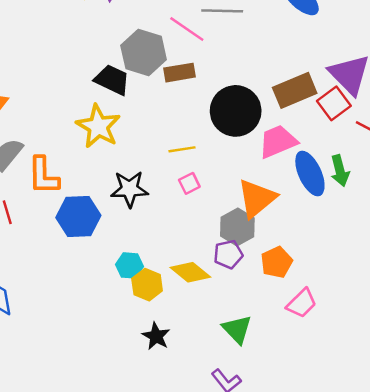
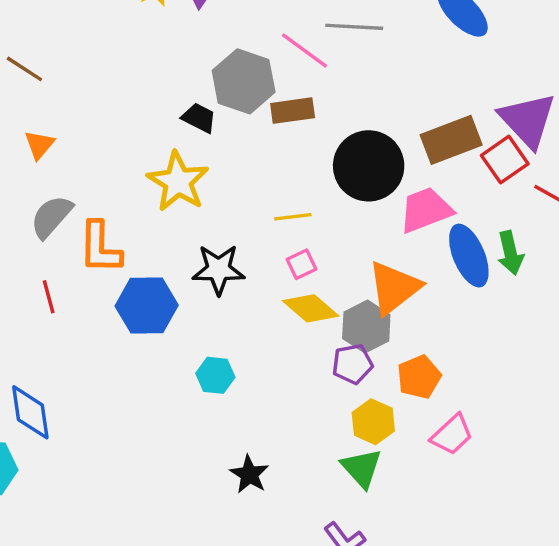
black trapezoid: (112, 80) -> (199, 118), size x0.7
yellow diamond: (190, 272) -> (311, 308), moved
yellow hexagon: (147, 285) -> (373, 422), moved

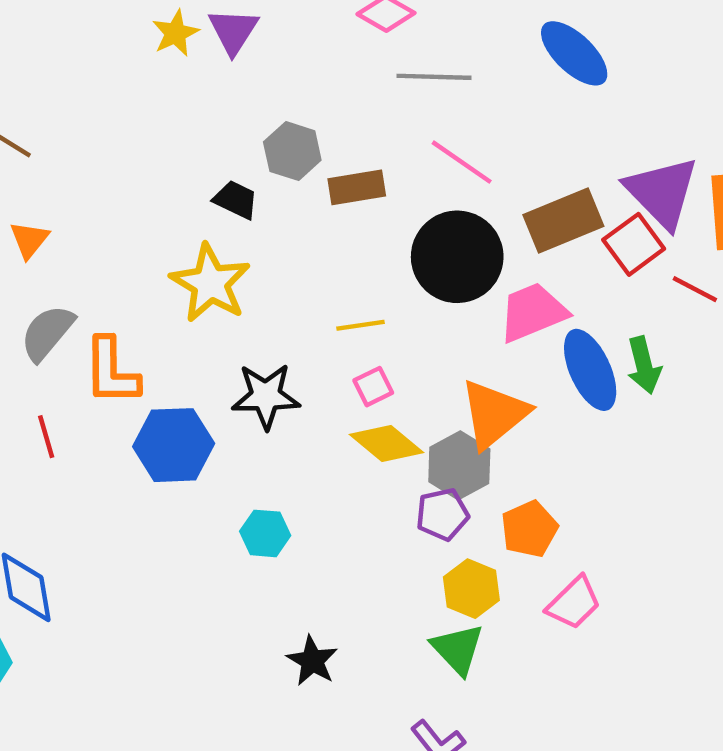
pink line: (305, 51) -> (462, 162), moved
gray hexagon: (244, 81) -> (292, 151), size x0.7

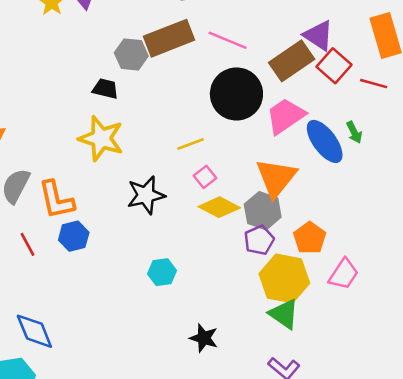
brown rectangle: (357, 187) -> (169, 38), moved, size x1.5
purple triangle: (662, 192) -> (318, 36), moved, size x0.7
green arrow: (644, 365) -> (354, 132), size x0.7
blue hexagon: (174, 445) -> (74, 236), moved, size x0.7
yellow hexagon: (471, 589) -> (284, 278), size x1.5

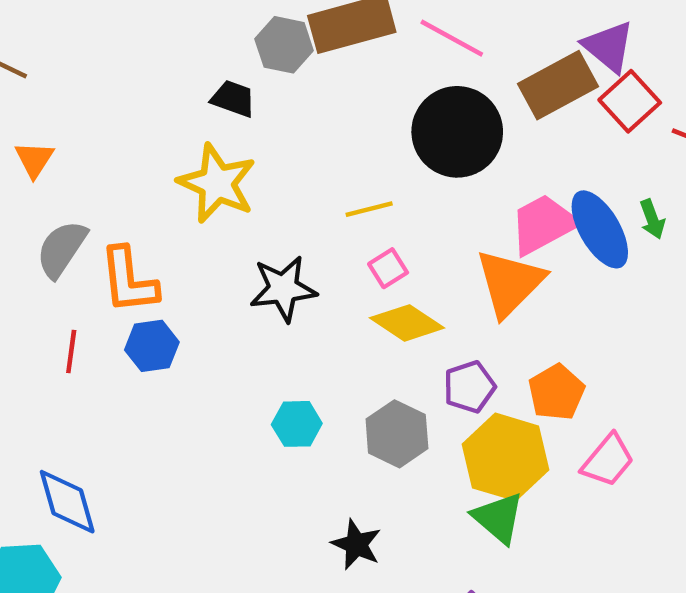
pink trapezoid: (285, 116) -> (543, 224), moved
gray hexagon: (263, 211) -> (397, 434), moved
red line: (28, 244) -> (71, 351), turned 30

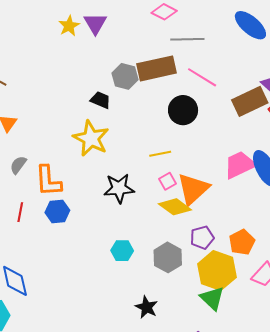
black circle: (457, 132) -> (183, 110), moved, size x0.7
gray semicircle: (62, 249) -> (18, 165), size x0.7
orange triangle: (510, 283) -> (193, 189), moved

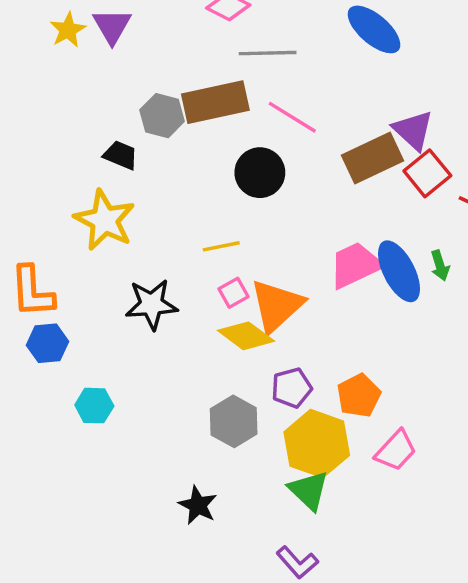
cyan hexagon: (122, 251) -> (94, 406), moved

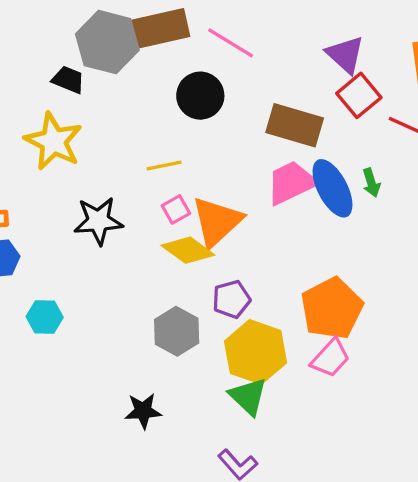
gray hexagon: (162, 116) -> (107, 42), size x1.5
brown rectangle: (372, 158) -> (295, 125), moved, turned 42
orange pentagon: (359, 396) -> (332, 308), moved, size x1.5
black star: (198, 505) -> (143, 411), turned -30

